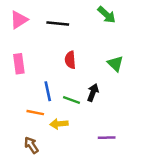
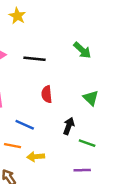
blue line: (48, 91) -> (25, 125), turned -54
green line: (72, 100) -> (87, 143), moved

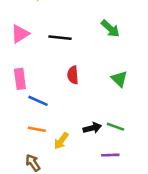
blue line: (25, 125) -> (38, 101), moved
black arrow: (69, 126) -> (92, 128), moved, turned 56
yellow arrow: (36, 157) -> (61, 141), turned -49

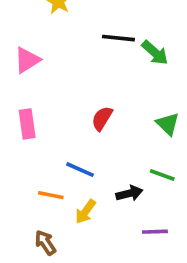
black line: (60, 38) -> (118, 38), moved
red semicircle: (73, 75) -> (102, 118), turned 36
blue line: (38, 101) -> (80, 170), moved
green line: (115, 127) -> (162, 175), moved

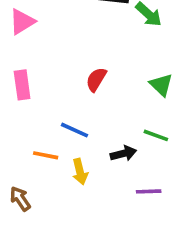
yellow arrow: (86, 212) -> (80, 172), turned -50
brown arrow: (45, 243) -> (20, 199), moved

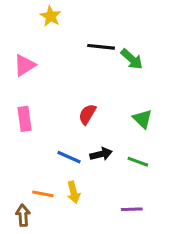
black arrow: (123, 154) -> (101, 154), moved
orange line: (46, 155) -> (43, 194), moved
brown arrow: (20, 199) -> (23, 215), turned 30

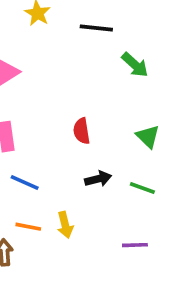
black line: (101, 47) -> (96, 28), moved
red semicircle: (87, 114) -> (82, 131), turned -40
blue line: (69, 157) -> (25, 183), moved

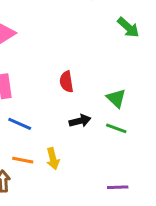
green arrow: (135, 65) -> (128, 27), moved
green triangle: (148, 137) -> (116, 98), moved
purple line: (135, 245) -> (118, 187), moved

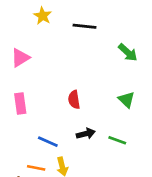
green triangle: (116, 98) -> (126, 100), moved
blue line: (20, 124) -> (48, 142), moved

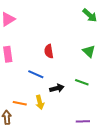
black arrow: (86, 134) -> (57, 88), moved
blue line: (48, 142) -> (36, 74), moved

